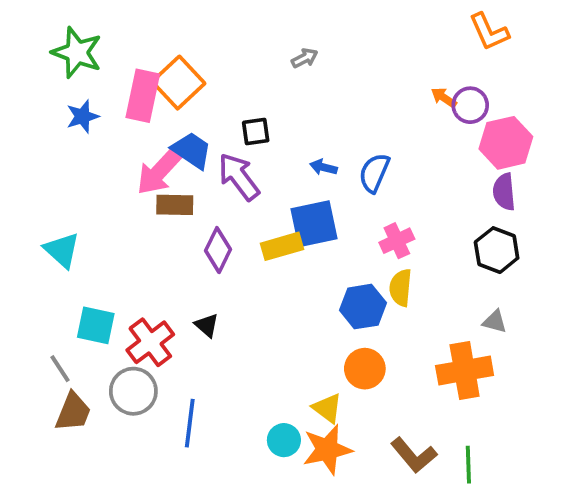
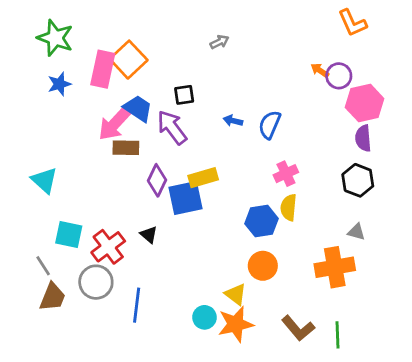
blue square: (314, 224) -> (186, 198), moved

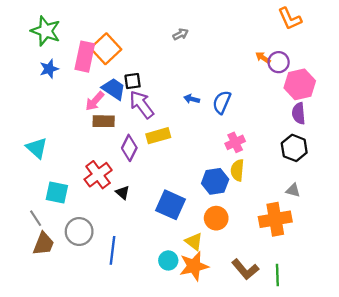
black square: (184, 95) -> (133, 81), moved
pink arrow: (115, 123) -> (95, 101), size x0.7
yellow rectangle: (203, 178) -> (158, 136), moved
blue square: (186, 198) -> (170, 205), moved, turned 36
red cross: (108, 247) -> (98, 175), moved

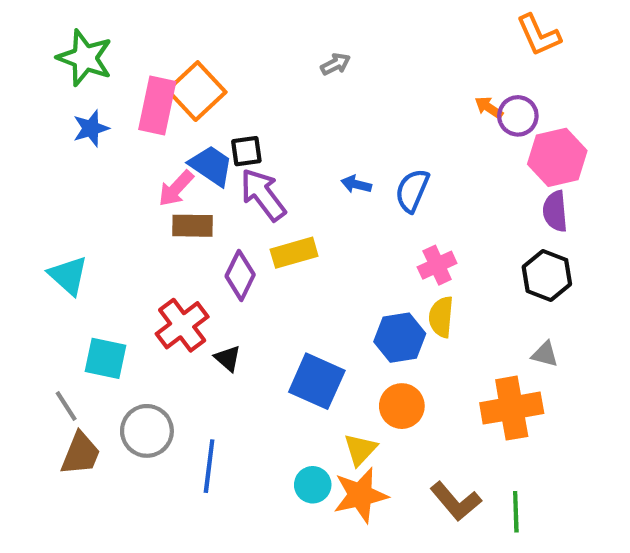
yellow triangle: (194, 242) -> (360, 450), turned 36

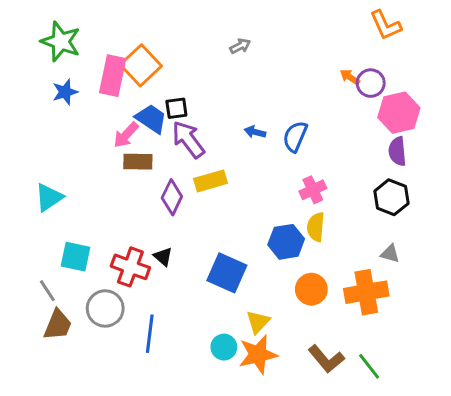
cyan triangle: (68, 275) -> (49, 197), turned 44
red cross: (182, 325) -> (130, 267), moved, turned -33
orange circle: (402, 406) -> (311, 289), moved
green line: (516, 512) -> (369, 366), turned -36

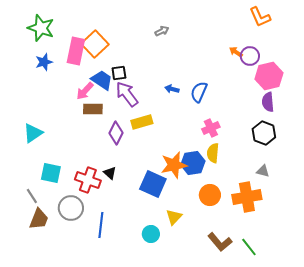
orange star: (258, 354) -> (174, 165), moved

